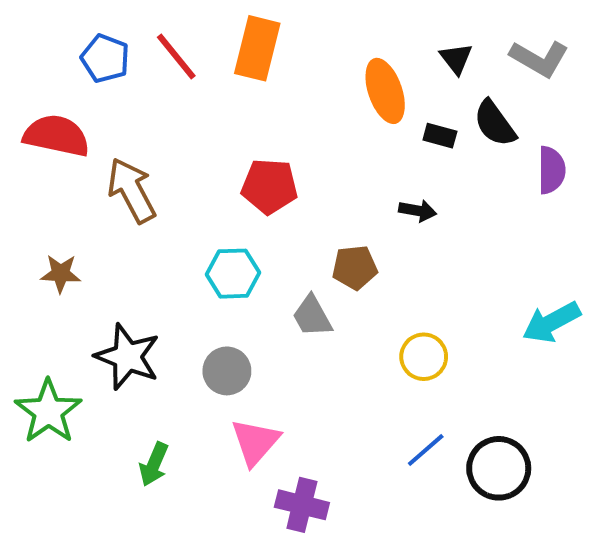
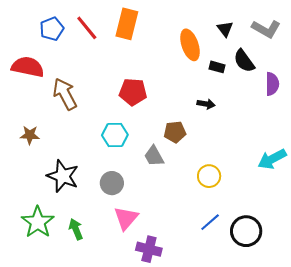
blue pentagon: (105, 59) -> (52, 29), turned 30
green star: (48, 411) -> (38, 222), moved
green arrow: (154, 464) -> (76, 229), turned 135

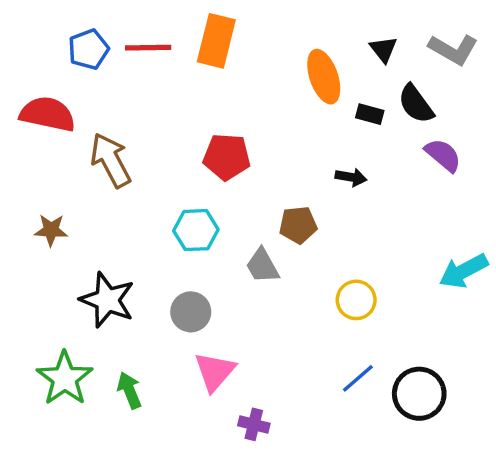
red line: (87, 28) -> (148, 48), turned -52
purple semicircle: (272, 84) -> (443, 155), moved, turned -50
purple cross: (149, 249) -> (254, 424), size x0.7

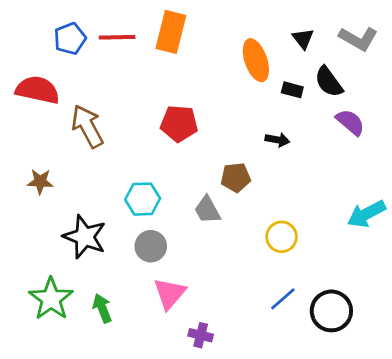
cyan hexagon: (196, 230) -> (143, 199), moved

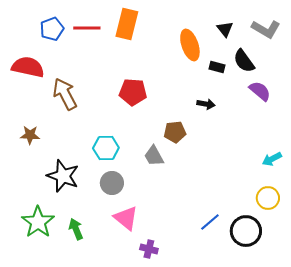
cyan arrow: (366, 214) -> (272, 159), size x0.7
yellow circle: (282, 237) -> (268, 198), moved
pink triangle: (170, 293) -> (126, 218), turned -32

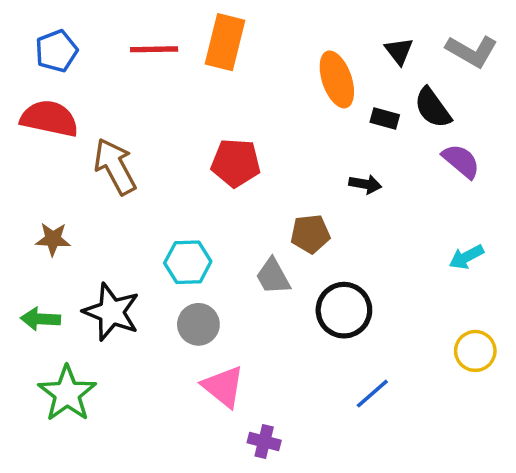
blue pentagon: (52, 29) -> (56, 51), moved
cyan arrow: (272, 159) -> (466, 257), moved
green arrow: (76, 229) -> (40, 319), moved, turned -65
black circle: (246, 231) -> (344, 310), moved

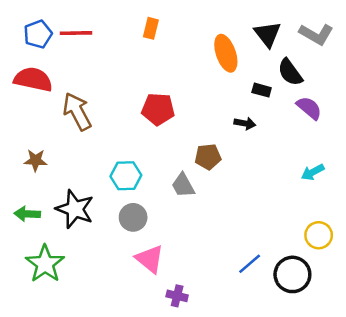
orange rectangle: (225, 42) -> (151, 28), size x0.6
red line: (154, 49) -> (76, 33), moved
black triangle: (399, 51) -> (267, 34), size x1.4
black rectangle: (385, 118) -> (262, 90), moved
black circle: (344, 310) -> (292, 274), moved

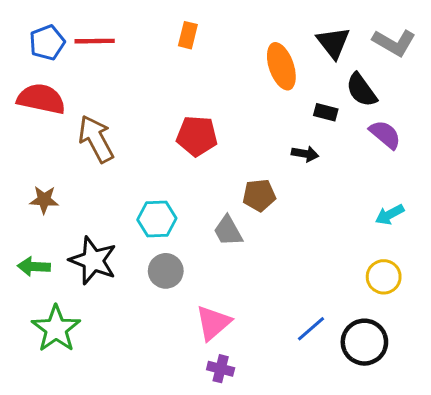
yellow circle: (319, 235) -> (384, 277), moved
pink triangle: (150, 259) -> (213, 323), moved, turned 40

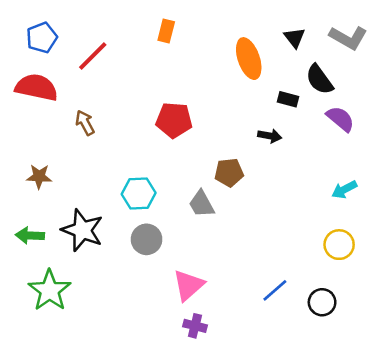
red line: (95, 41) -> (93, 56), moved, turned -44
black triangle: (333, 43) -> (295, 38), size x0.7
brown arrow: (96, 139) -> (85, 123), size x0.6
black circle: (364, 342) -> (322, 302), size x0.7

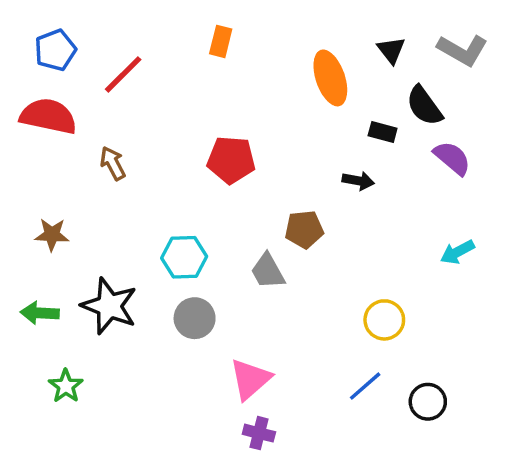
yellow circle: (339, 245) -> (384, 320), moved
green star: (50, 290) -> (66, 386), size x0.6

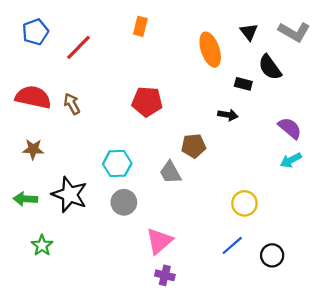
red semicircle: (48, 116) -> (33, 97), moved
purple semicircle: (452, 158) -> (290, 128), moved

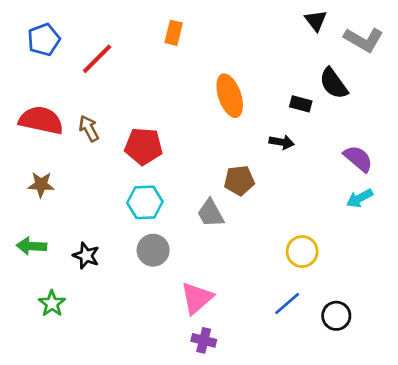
black triangle: (249, 32) -> (316, 21), moved
orange ellipse: (210, 50) -> (230, 96), moved
red pentagon: (147, 102) -> (144, 146), moved
black star: (70, 195) -> (86, 256), moved, size x0.6

